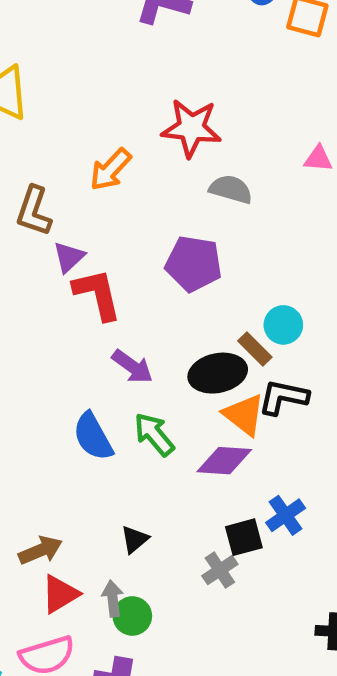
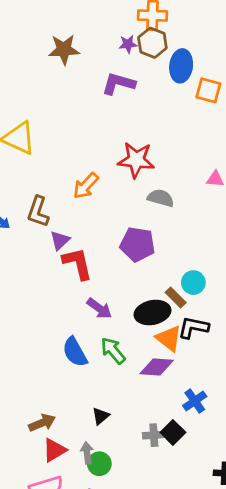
black square: (244, 537) -> (173, 432), moved, turned -30
gray cross: (220, 570) -> (154, 435), turned 30

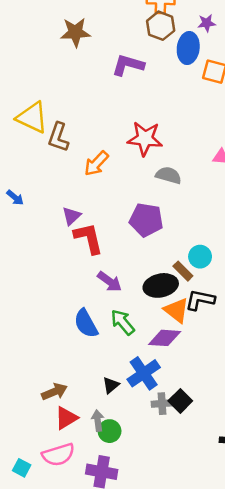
purple star: (128, 44) -> (207, 23), moved
brown L-shape: (38, 212) -> (58, 137), moved
blue cross: (195, 401) -> (144, 373), moved, size x1.4

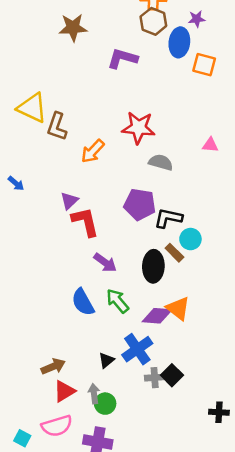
black ellipse: (161, 285) -> (153, 266), turned -76
black L-shape: (200, 300) -> (168, 218), moved
orange triangle: (176, 310) -> (178, 308), moved

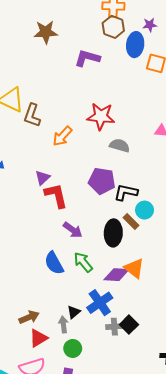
gray arrow: (94, 394) -> (63, 325), moved

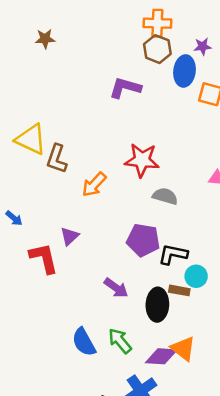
brown star: (46, 32) -> (45, 39), moved, size x0.7
red L-shape: (56, 195) -> (44, 258), moved
brown rectangle: (131, 222) -> (179, 290), turned -35
purple arrow: (73, 230) -> (116, 288), moved

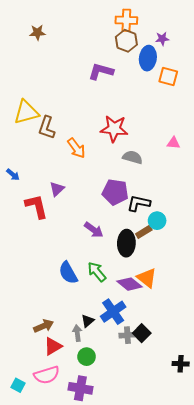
yellow triangle: (31, 139) -> (26, 112), turned -40
orange arrow: (94, 185) -> (76, 148), turned -80
brown rectangle: (179, 290) -> (144, 232), turned -42
purple diamond: (161, 356) -> (129, 284), turned 35

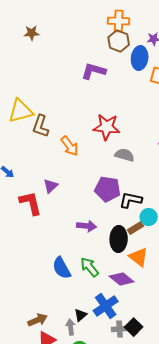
purple arrow: (94, 230) -> (87, 226), turned -30
orange triangle: (147, 278) -> (139, 257), moved

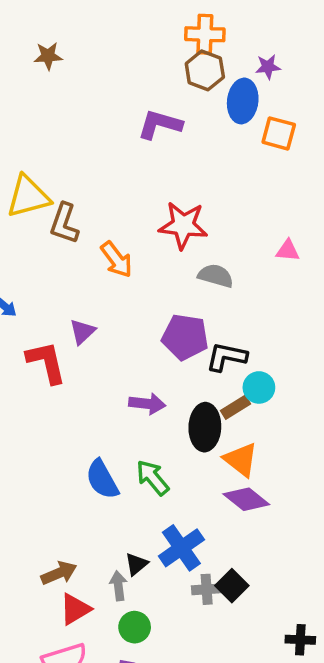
purple diamond: (122, 279) -> (246, 499), moved

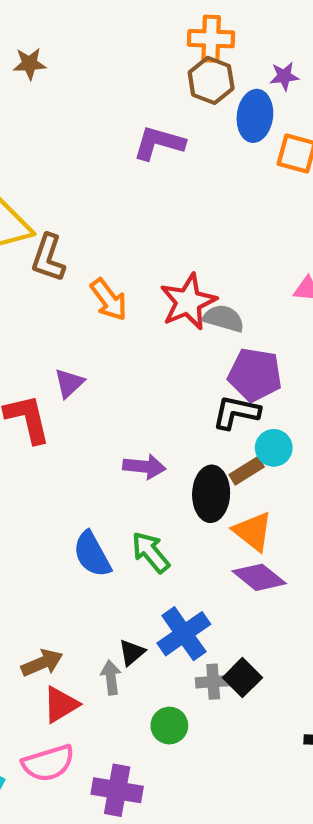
red star: (183, 225) -> (188, 302), moved, turned -30
purple pentagon: (185, 337) -> (255, 375), moved
green circle: (135, 627) -> (169, 726), moved

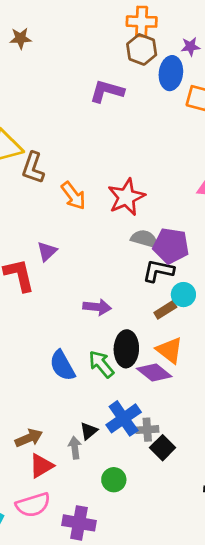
gray semicircle: (224, 318) -> (144, 239), moved
black ellipse: (211, 494) -> (126, 349), moved
purple diamond: (259, 577) -> (154, 373), moved
gray cross: (213, 682) -> (147, 430), moved

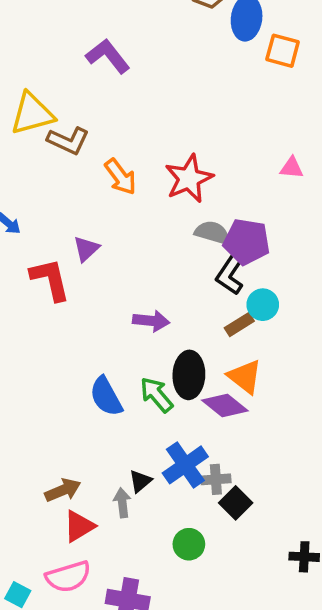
purple L-shape: (107, 91) -> (108, 56), moved, turned 36
brown L-shape: (33, 168) -> (68, 141), turned -84
black L-shape: (158, 271) -> (230, 274), turned -68
green circle: (114, 480) -> (189, 544), moved

